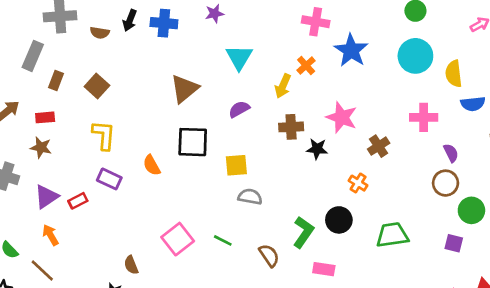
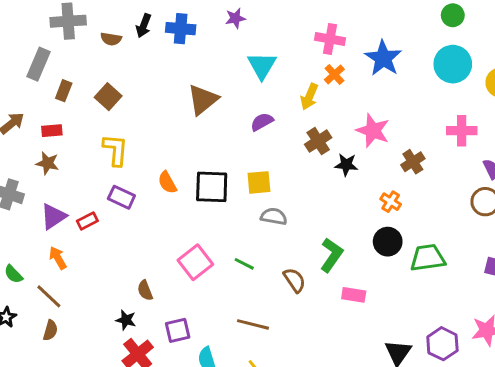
pink cross: (316, 22) -> (330, 39), moved
brown cross: (291, 127) -> (318, 141), turned -30
black square: (193, 142) -> (212, 187), moved
black circle: (339, 220) -> (388, 242), moved

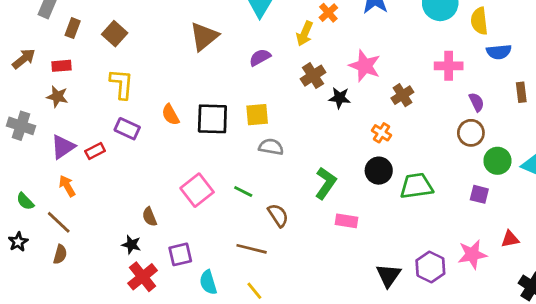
brown semicircle: (294, 280) -> (278, 215), moved

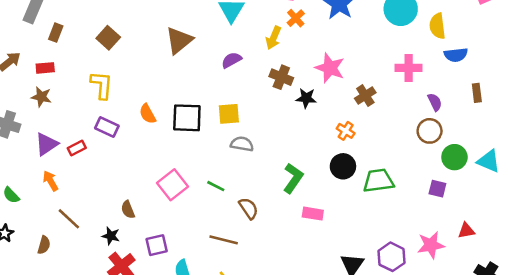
brown square: (115, 34) -> (108, 38), moved
brown cross: (313, 76) -> (281, 77), turned -35
brown line: (59, 222) -> (69, 219), moved

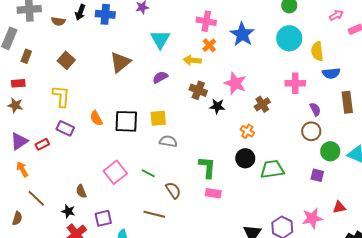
yellow arrow: (273, 38) -> (192, 60), turned 72
brown rectangle: (477, 93) -> (347, 102), size x1.5
green L-shape: (293, 178) -> (207, 167), turned -30
pink rectangle: (313, 214) -> (213, 193), moved

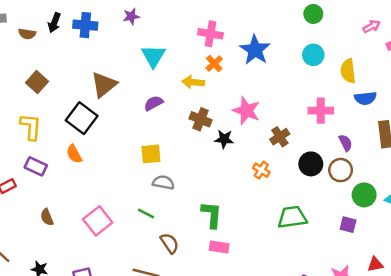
cyan circle: (289, 38) -> (313, 55), size x0.7
black square: (126, 121) -> (82, 118), moved, turned 35
black circle: (245, 158) -> (311, 164), moved
green line: (148, 173) -> (146, 213), moved
brown semicircle: (81, 191) -> (47, 217), moved

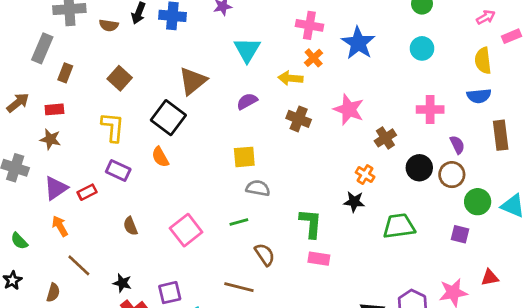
yellow semicircle: (348, 71) -> (483, 61), moved
black star: (224, 139) -> (354, 202), moved
green line: (146, 213) -> (239, 222), turned -42

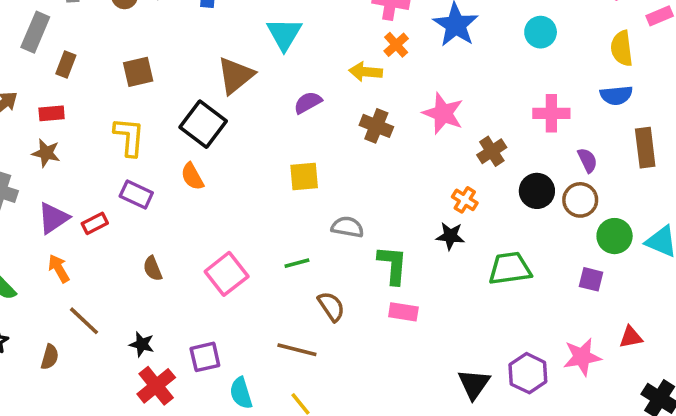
cyan triangle: (247, 50) -> (284, 34), moved
brown square: (120, 78) -> (138, 72), turned 35
gray semicircle: (258, 188) -> (347, 227), moved

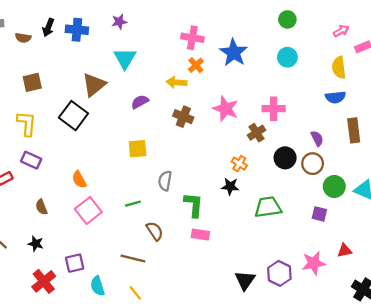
pink cross: (551, 113) -> (274, 109), moved
orange semicircle: (192, 176) -> (79, 180), moved
gray semicircle: (347, 227) -> (165, 181), turned -90
black star: (142, 344) -> (36, 244), moved

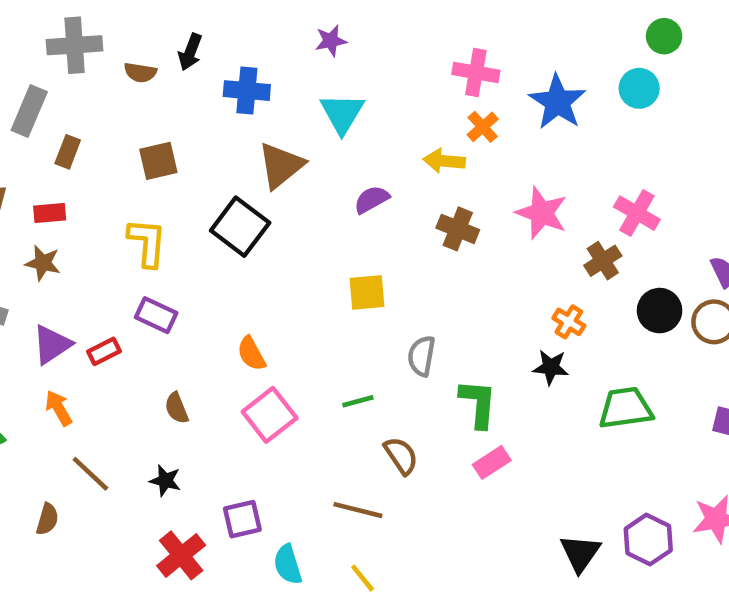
blue cross: (77, 30) -> (247, 91), moved
cyan circle: (287, 57) -> (639, 88), moved
pink cross: (274, 109) -> (637, 213), turned 30
pink rectangle: (200, 235) -> (492, 462), turned -42

